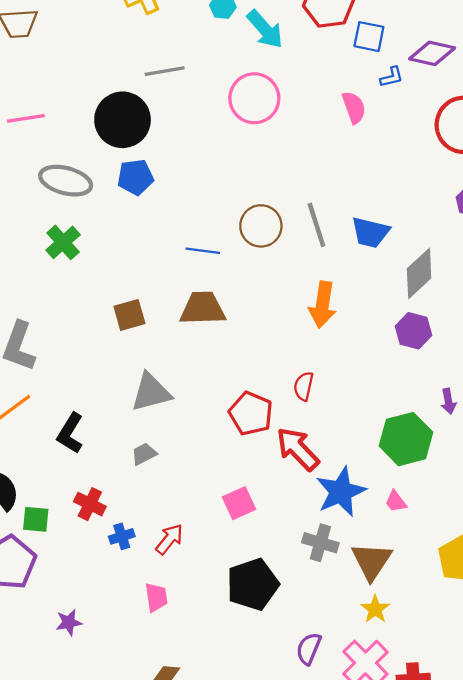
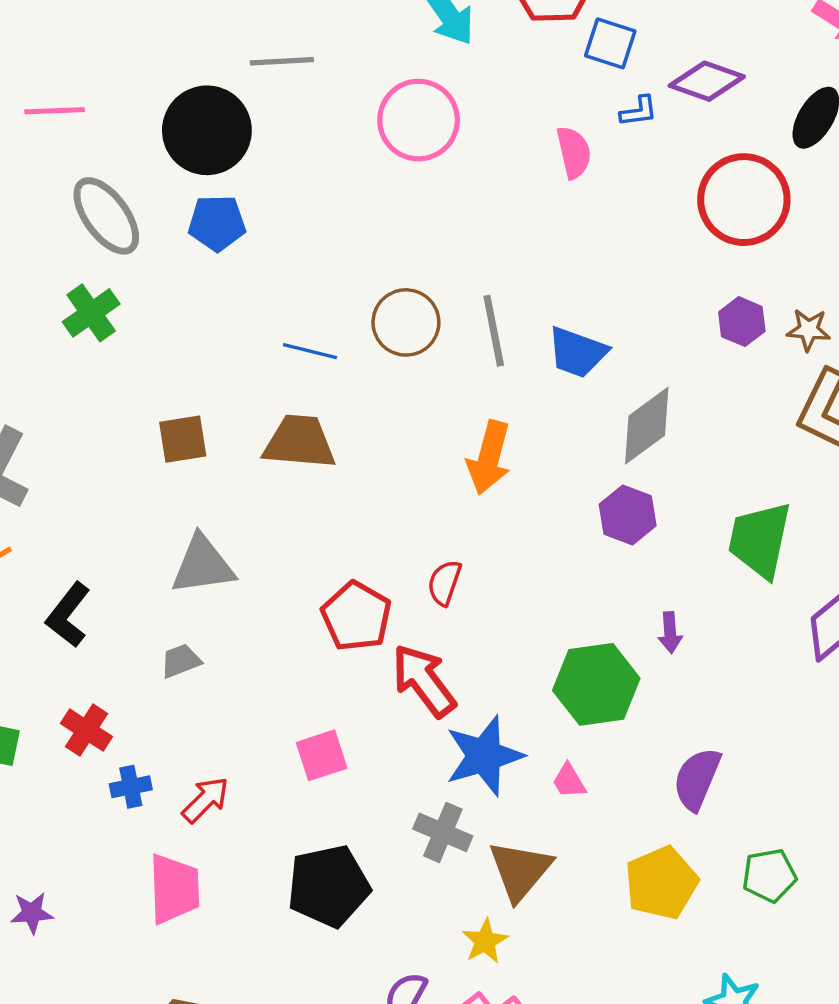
gray ellipse: (66, 181) -> (106, 216), turned 33
pink trapezoid: (156, 597) -> (174, 889), size x1.5
yellow star: (375, 609) -> (485, 941), moved

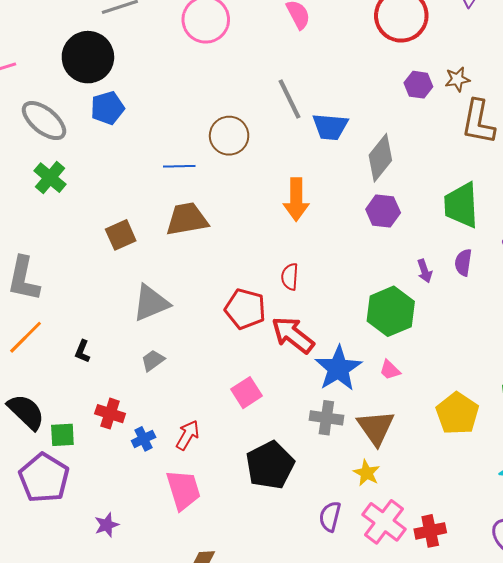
gray line: (494, 331) -> (289, 99), moved
black L-shape: (68, 615) -> (82, 351), size x0.6
purple semicircle: (697, 779) -> (463, 263), moved, size x0.7

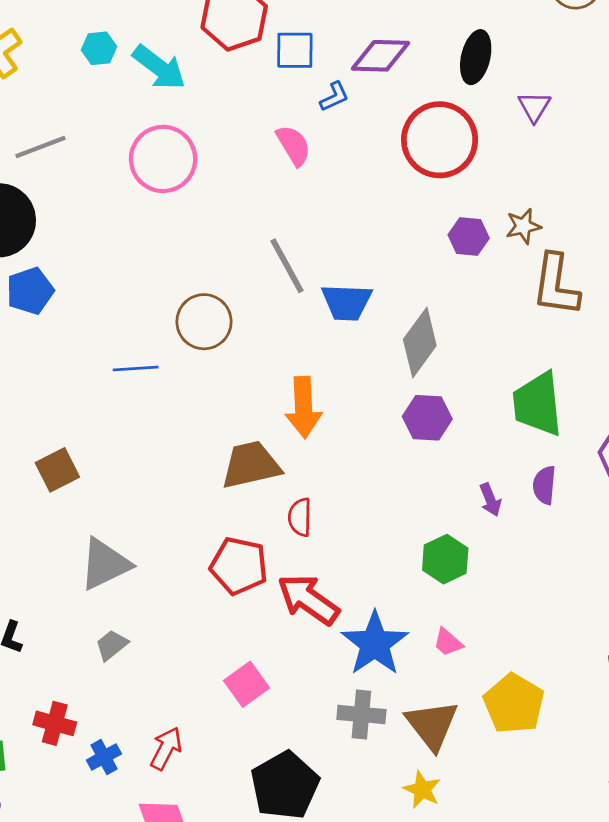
brown trapezoid: (187, 219) -> (251, 465), moved
green hexagon: (391, 311) -> (445, 559), size x0.7
yellow pentagon: (457, 413) -> (514, 704), moved

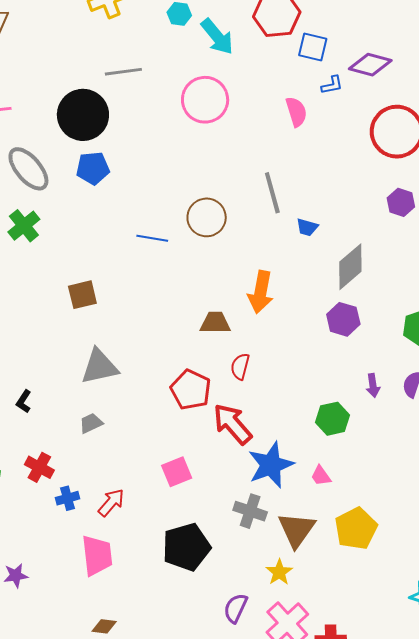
blue trapezoid: (347, 302) -> (307, 227), size x0.6
brown trapezoid: (251, 465) -> (215, 323), size x0.7

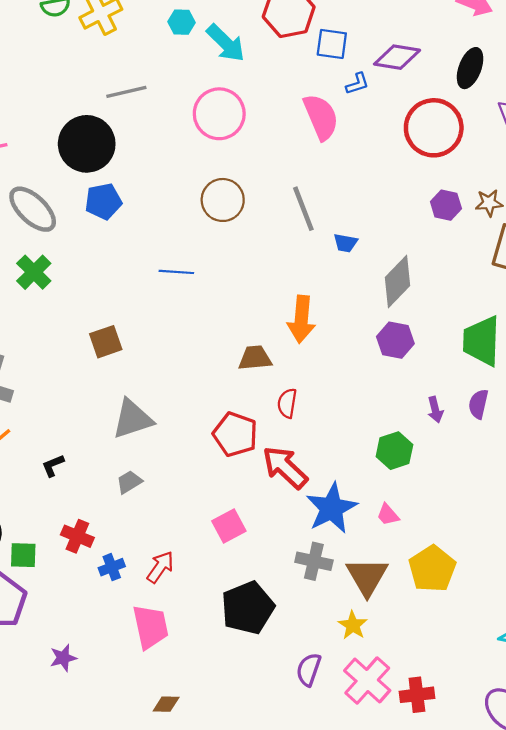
pink semicircle: (296, 112) -> (321, 117), size x1.4
brown circle: (207, 217) -> (223, 200), moved
black L-shape: (24, 401) -> (53, 466), turned 40

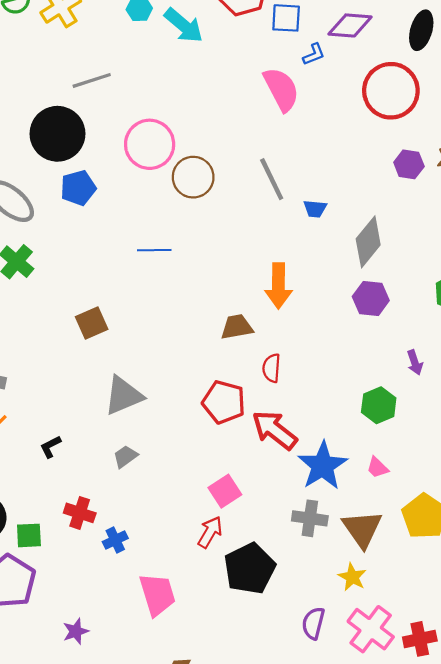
pink circle: (219, 114) -> (150, 144), moved
red arrow: (160, 567) -> (210, 532), moved

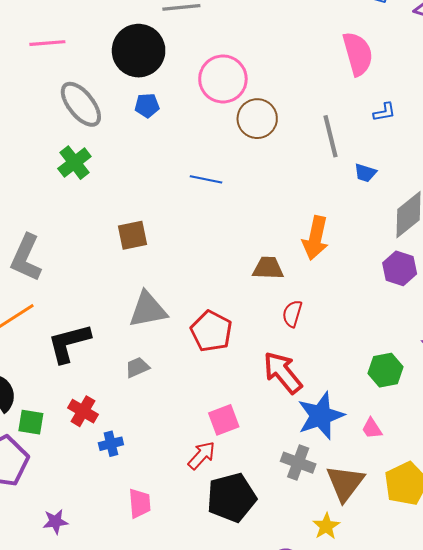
blue L-shape: (314, 54) -> (384, 112), moved
blue pentagon: (78, 188) -> (147, 106), size x0.7
red pentagon: (224, 402) -> (211, 331), moved
black L-shape: (50, 447) -> (69, 343), size x2.0
pink trapezoid: (157, 594) -> (140, 503), size x0.7

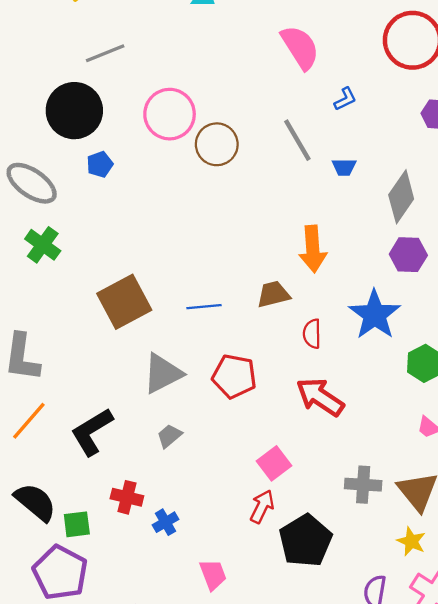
blue line: (206, 179) -> (204, 307), moved
brown square: (132, 235) -> (124, 302), size x1.6
blue star: (321, 416) -> (375, 315), moved

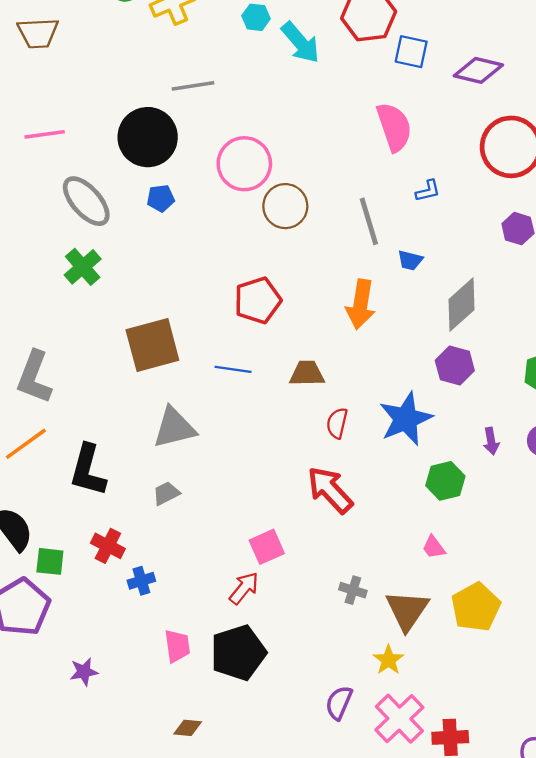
orange arrow: (313, 249) -> (361, 304), moved
red pentagon: (234, 376) -> (258, 300), moved, turned 30
black L-shape: (92, 432) -> (88, 470), turned -57
gray cross: (363, 485) -> (353, 590), size x0.7
black pentagon: (305, 541) -> (238, 653), moved

